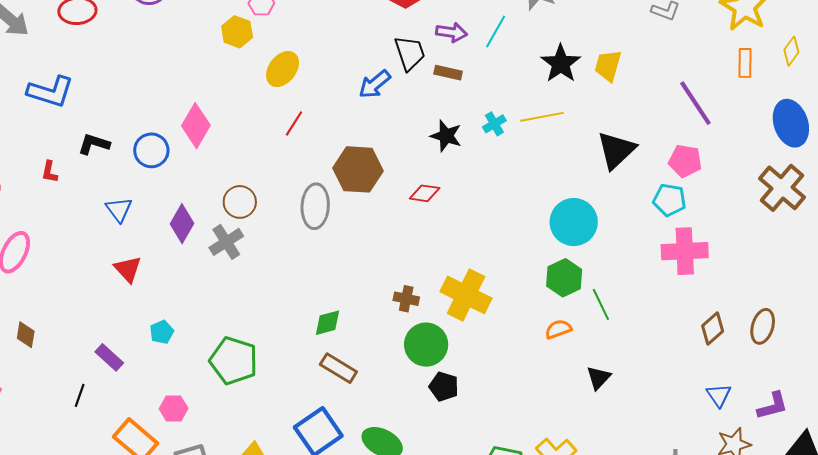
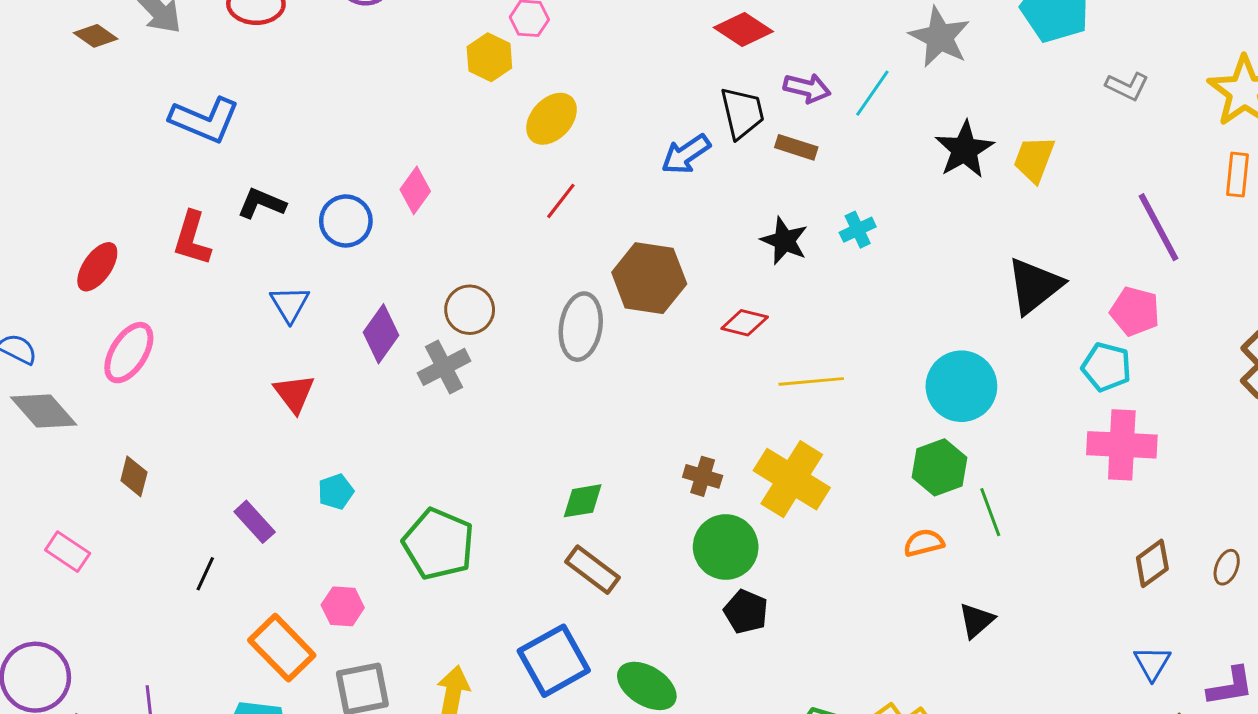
yellow line: (542, 117) -> (811, 381), moved
pink diamond: (196, 126) -> (415, 190), size x0.7
red L-shape: (50, 172) -> (192, 238), size x1.6
brown ellipse: (763, 326) -> (1227, 567), size x0.7

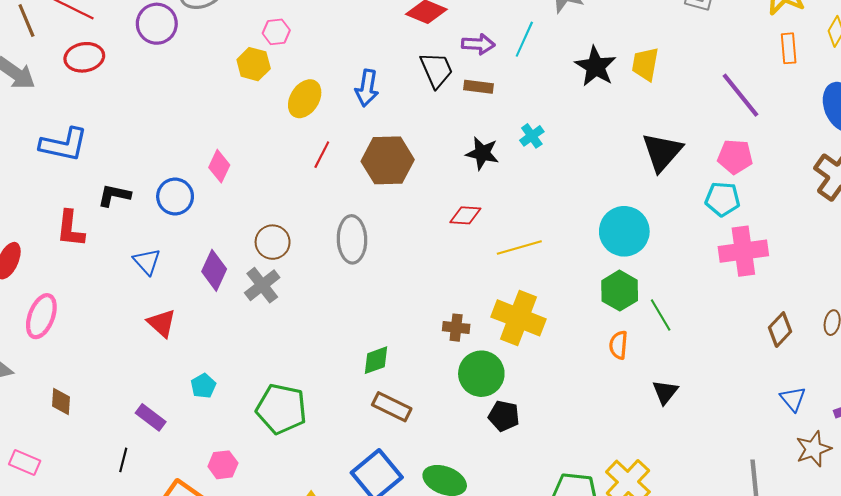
blue arrow: (686, 154) -> (367, 88), moved, turned -36
brown hexagon: (649, 278) -> (388, 160), moved
orange semicircle: (924, 543) -> (618, 345), turned -60

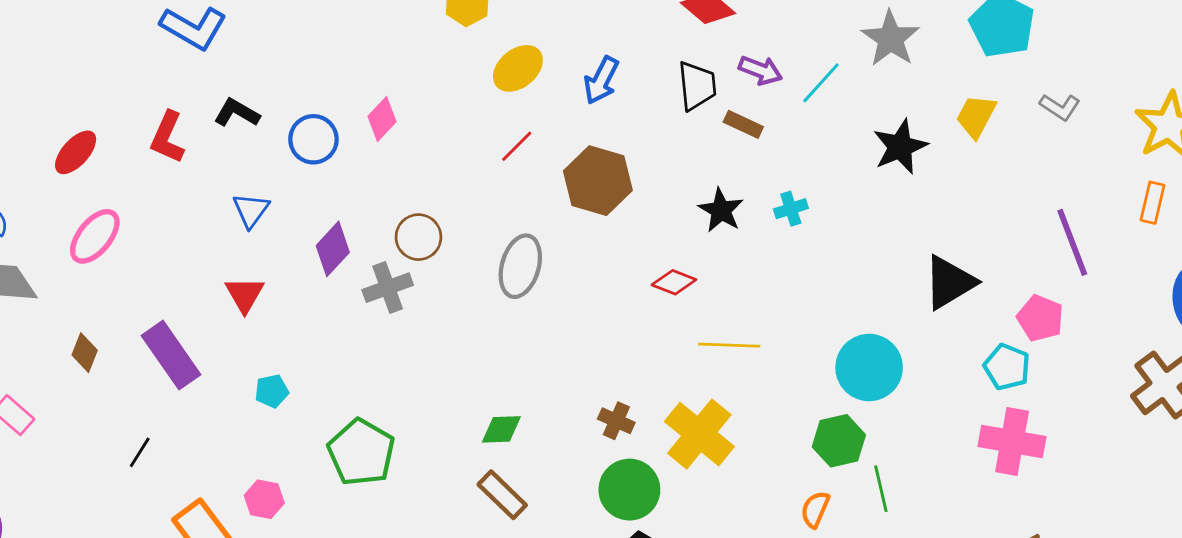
yellow trapezoid: (645, 64) -> (976, 116), moved
purple rectangle: (151, 417) -> (171, 355), moved, size x1.6

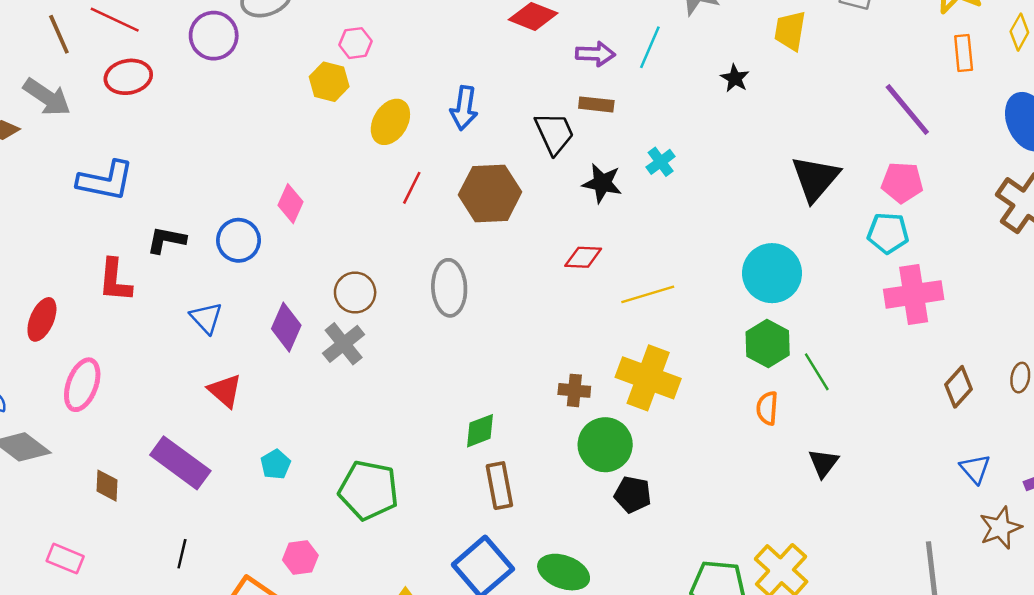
black trapezoid: (697, 86) -> (554, 133), moved
black star: (900, 147) -> (735, 78), size x0.6
brown rectangle: (502, 495) -> (499, 486), turned 54

